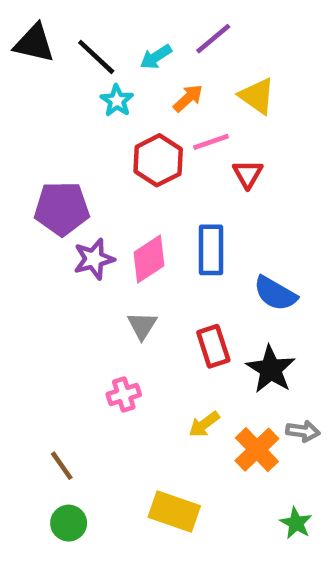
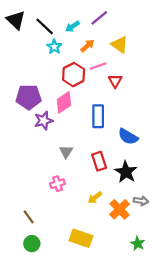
black triangle: (34, 43) -> (16, 20), turned 30
pink diamond: (149, 259) -> (64, 102), moved

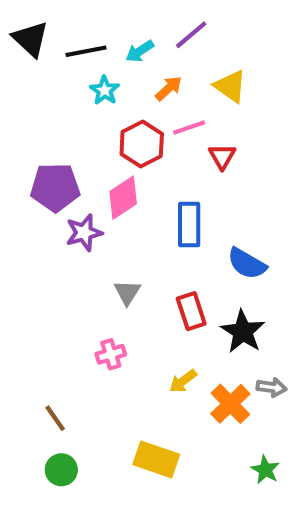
black line: (45, 26) -> (86, 51), turned -54

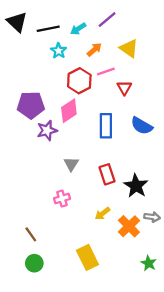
blue semicircle: (247, 264) -> (142, 126), moved
yellow rectangle: (156, 459) -> (87, 257), turned 45

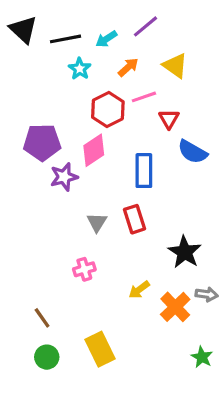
blue semicircle: (142, 126) -> (192, 152), moved
red rectangle: (107, 174) -> (135, 219), moved
yellow rectangle: (87, 257) -> (100, 349), moved

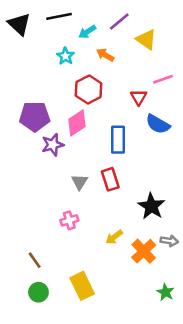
black line: (66, 39) -> (59, 16), moved
yellow triangle: (175, 66) -> (146, 39), moved
orange arrow: (128, 67) -> (105, 55), turned -108
pink line: (144, 97) -> (163, 79), moved

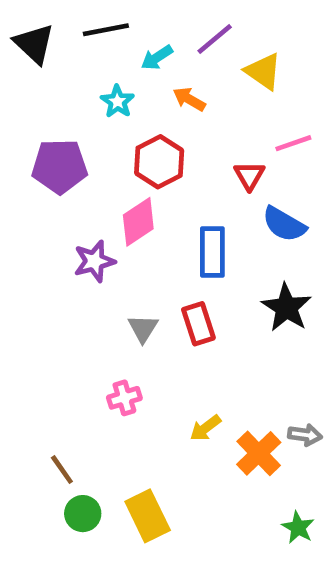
purple pentagon: (35, 116) -> (60, 166), moved
black star: (151, 206) -> (286, 308), moved
green circle: (38, 292) -> (83, 514), moved

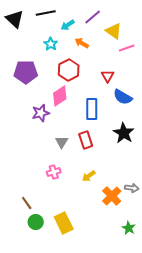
pink line: (293, 143) -> (127, 48), moved
yellow arrow: (205, 428) -> (89, 176), moved

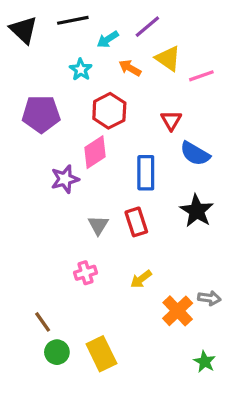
yellow triangle: (114, 31) -> (168, 58), moved

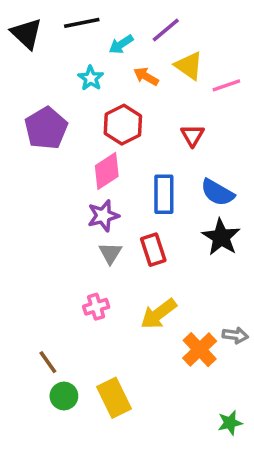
purple pentagon: (41, 114) -> (46, 128), turned -30
blue semicircle: (195, 154) -> (217, 192), moved
purple star: (65, 179) -> (103, 216), moved
yellow arrow: (141, 279) -> (159, 314), size x1.5
green star: (205, 362) -> (230, 423), moved, turned 30

